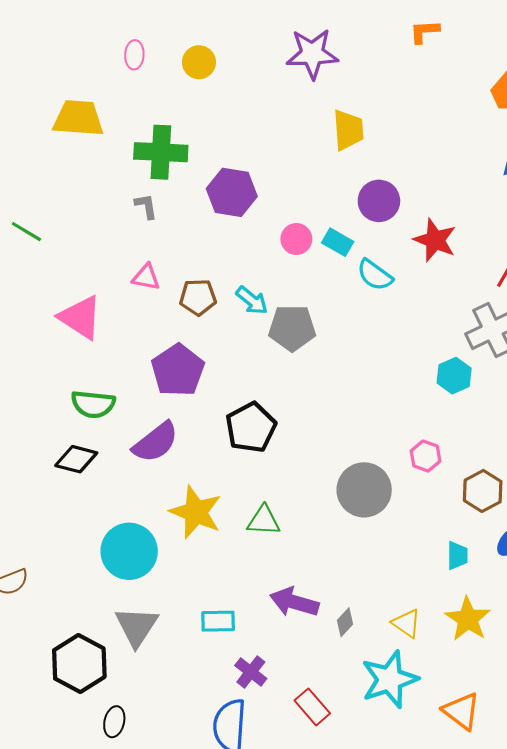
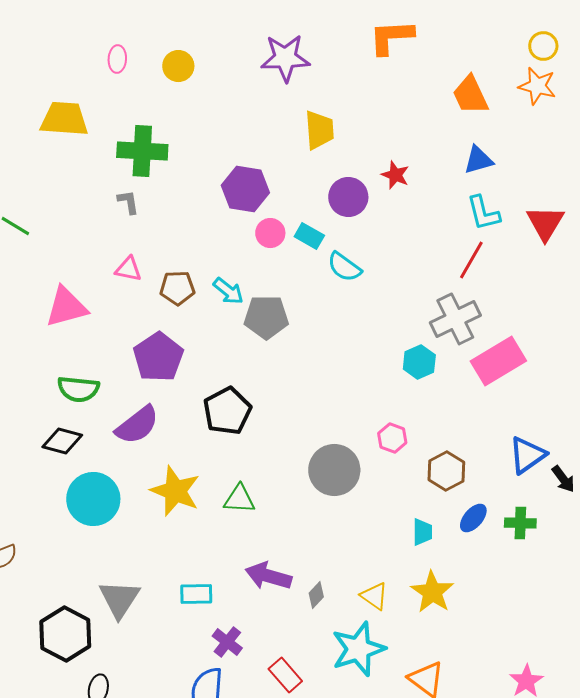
orange L-shape: (424, 32) -> (391, 37), size x1.6
purple hexagon: (232, 192) -> (245, 189), moved
red star: (435, 240) -> (395, 175), moved, size x0.7
pink triangle: (80, 317) -> (66, 307), turned -48
cyan circle: (129, 551) -> (93, 499), moved

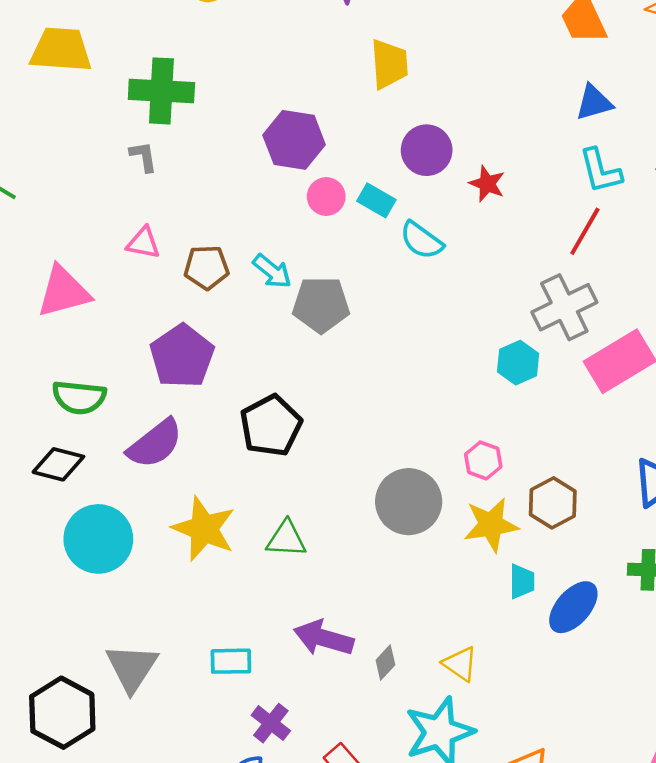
red star: (395, 175) -> (487, 184), moved
blue ellipse: (473, 518) -> (573, 607), moved, size x1.4
yellow star: (432, 592) -> (491, 525), moved, turned 30

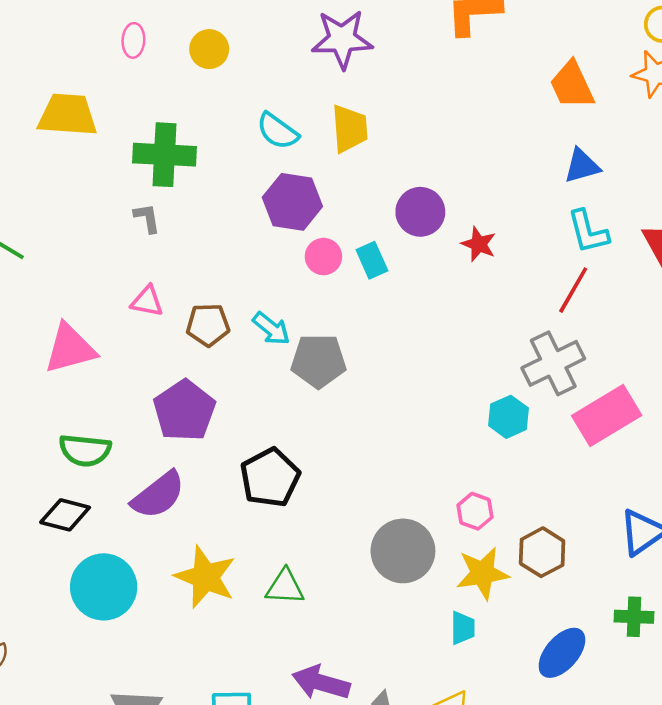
yellow trapezoid: (389, 64) -> (350, 129), moved
cyan rectangle: (376, 200) -> (372, 260), turned 36
cyan semicircle: (421, 240) -> (277, 131), moved
cyan trapezoid: (522, 581) -> (463, 628), moved

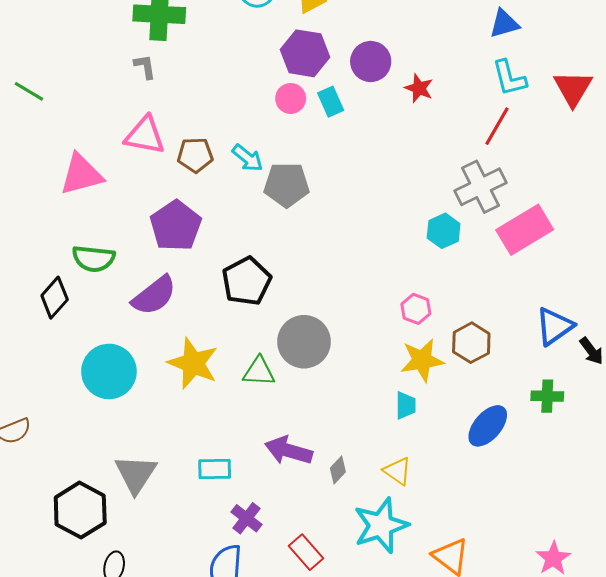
purple hexagon: (292, 202) -> (305, 53), moved
pink triangle: (147, 301) -> (145, 135), size x1.5
black diamond: (65, 515) -> (55, 298), moved, turned -63
gray circle: (403, 551) -> (304, 342), moved

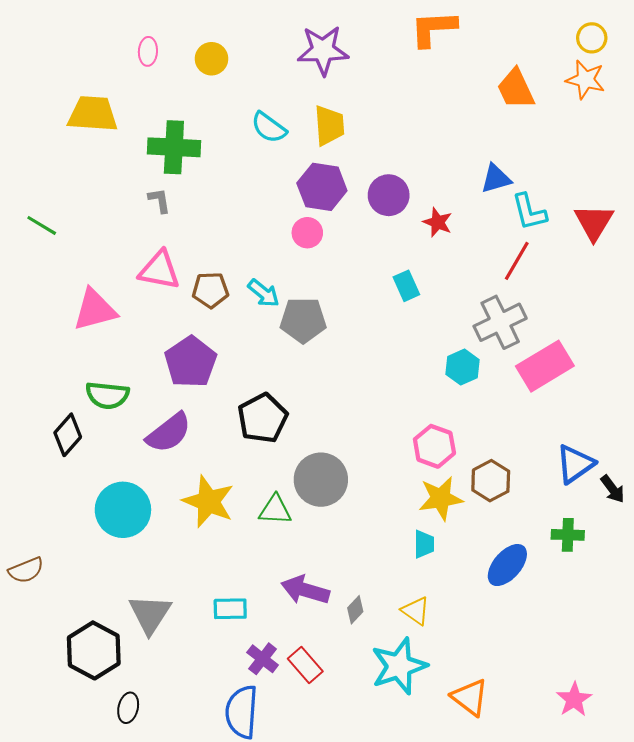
blue triangle: (504, 24) -> (496, 179), moved
cyan rectangle: (331, 102) -> (406, 286), moved
pink hexagon: (416, 309) -> (434, 446), size x1.4
red rectangle: (306, 552) -> (305, 665), moved

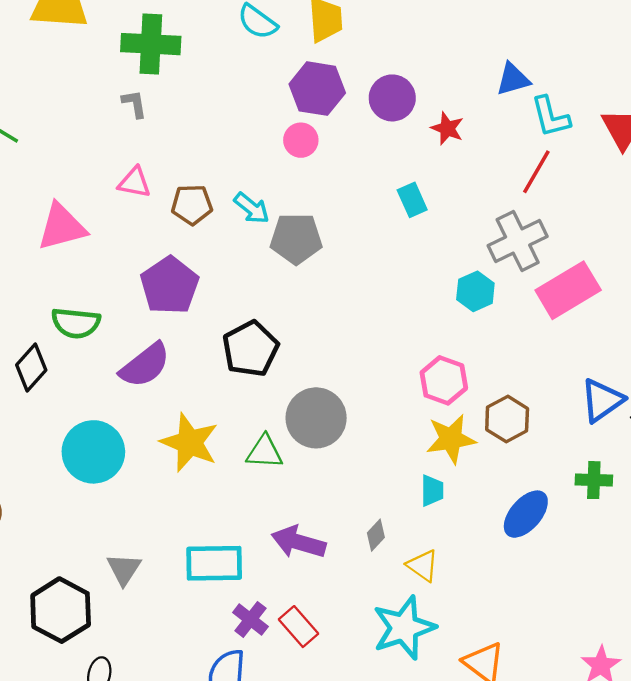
pink triangle: (159, 270) -> (134, 182), size x0.7
cyan rectangle: (230, 609) -> (214, 563), size x1.5
gray diamond: (355, 610) -> (376, 535), moved
gray triangle: (150, 614) -> (124, 569), size x0.7

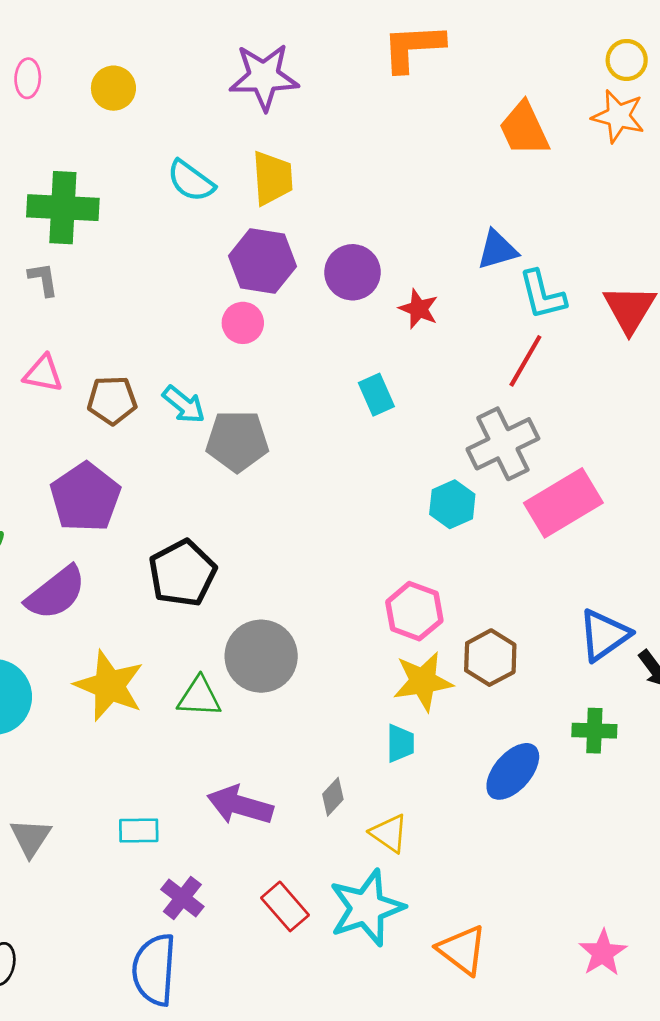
cyan rectangle: (214, 563) -> (139, 830), size x0.6
red rectangle: (298, 627) -> (285, 906), moved

